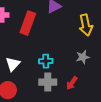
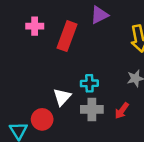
white triangle: (13, 64) -> (62, 97), moved

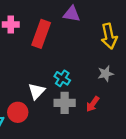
purple triangle: (99, 15) -> (72, 14), turned 36
cyan cross: (89, 83) -> (62, 78), turned 35

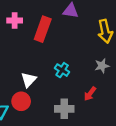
white triangle: (36, 91) -> (29, 80), moved
gray cross: (65, 103) -> (64, 109), moved

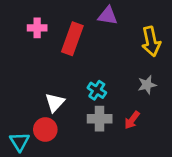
gray cross: (64, 109) -> (100, 119), moved

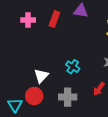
red rectangle: (72, 39) -> (54, 19), moved, size x0.7
gray cross: (100, 119) -> (68, 97), moved

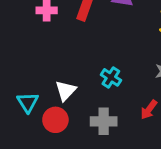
cyan triangle: (15, 105) -> (28, 102), moved

